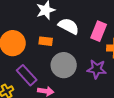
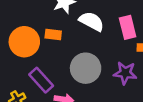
pink rectangle: (99, 31) -> (128, 27), turned -36
orange rectangle: (46, 41) -> (53, 35), moved

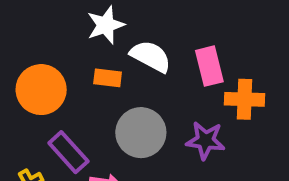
orange rectangle: (53, 35) -> (108, 78), moved

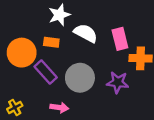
orange rectangle: (108, 78) -> (51, 42), moved
purple rectangle: (68, 152) -> (46, 72), moved

